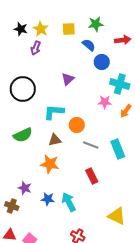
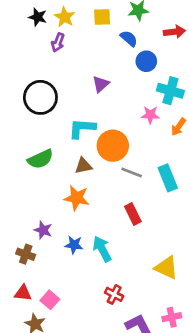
orange circle: (77, 125) -> (113, 146), size x1.5

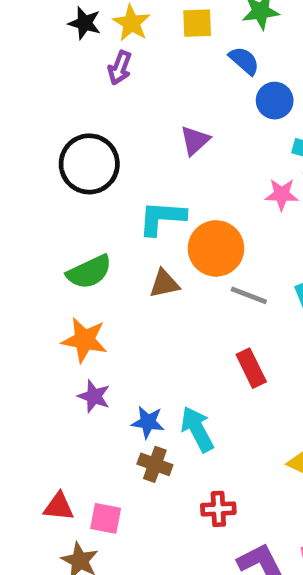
orange star: (77, 198) -> (85, 340), moved
brown cross: (26, 254) -> (155, 464), moved
red cross: (114, 294) -> (218, 509), turned -30
pink square: (50, 300) -> (106, 518), turned -30

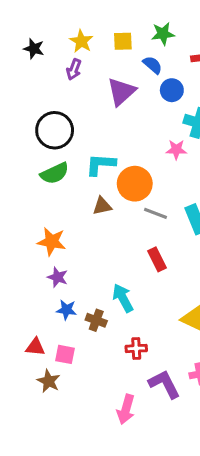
black star: (85, 23) -> (34, 49), moved
purple triangle: (195, 140) -> (121, 92), moved, size x1.5
green semicircle: (89, 272) -> (55, 173), moved
blue star: (148, 422) -> (66, 310), moved

